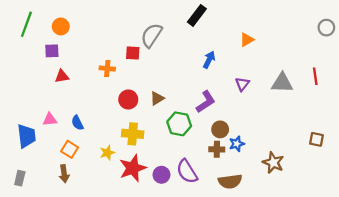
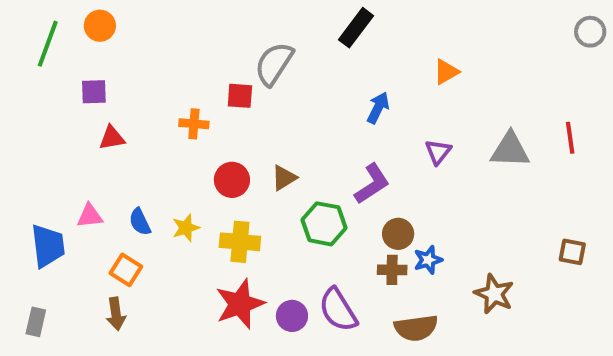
orange circle: (61, 26) -> (100, 26), moved
gray circle: (326, 28) -> (590, 32), moved
yellow star: (107, 153) -> (186, 228), moved

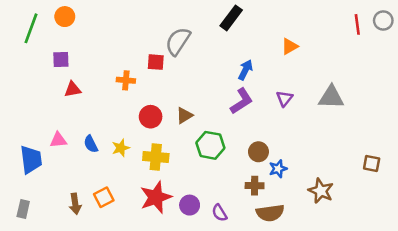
red line: (570, 138) -> (357, 24), moved
purple L-shape: (372, 184) -> (242, 101), moved
orange square: (126, 270) -> (104, 197), moved, turned 30
brown cross: (392, 270) -> (255, 186), moved
purple semicircle: (338, 310) -> (219, 213), moved, size x0.6

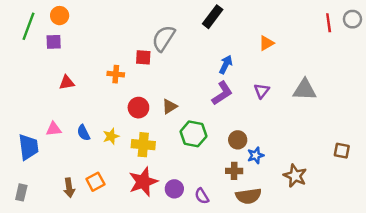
purple square: (61, 59) -> (54, 42), moved

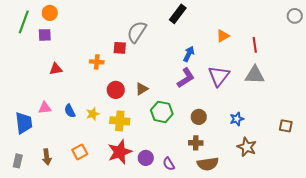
red line: (329, 23) -> (255, 45), moved
purple triangle: (262, 91) -> (219, 76), size x1.6
blue star: (256, 155) -> (237, 119), moved
brown arrow: (69, 188) -> (47, 157), moved

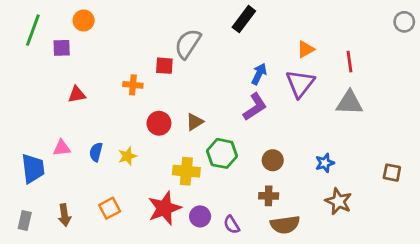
orange circle: (50, 13) -> (84, 20), moved
purple triangle: (219, 76) -> (300, 84), moved
blue semicircle: (70, 111) -> (96, 152), turned 40
yellow cross: (120, 121) -> (186, 171), moved

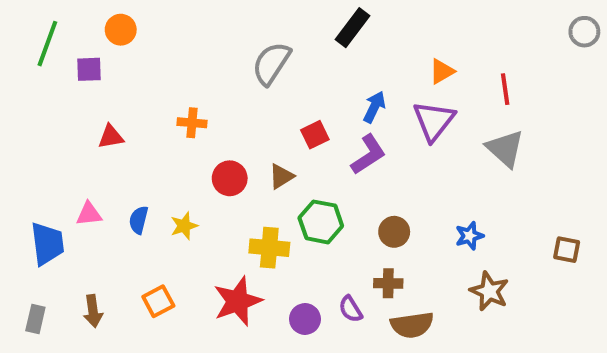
red square: (164, 66) -> (315, 135), moved, turned -30
gray triangle: (349, 103) -> (505, 149), turned 40
purple circle: (200, 216) -> (305, 319), moved
purple semicircle: (232, 225) -> (351, 309), moved

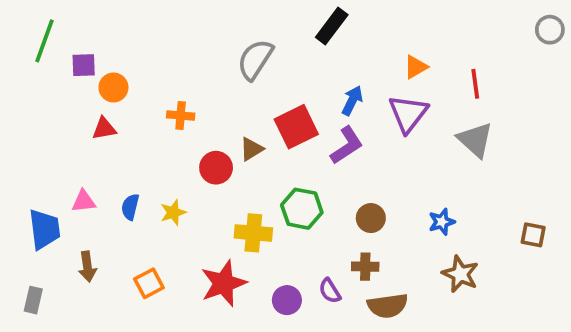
orange circle: (121, 30) -> (113, 88), moved
red square: (315, 135) -> (296, 127), size x1.6
brown triangle: (281, 176) -> (251, 149), moved
brown arrow: (93, 311) -> (87, 267), moved

